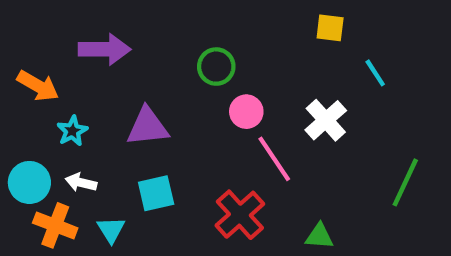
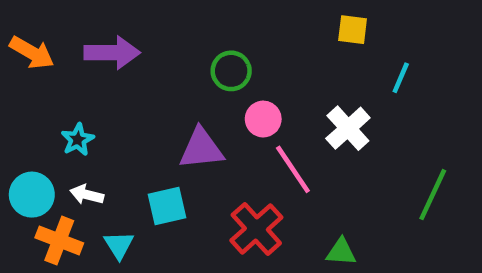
cyan line: (375, 73) -> (401, 78), turned 56
orange arrow: (38, 86) -> (32, 53), moved
purple triangle: (148, 127) -> (201, 149), moved

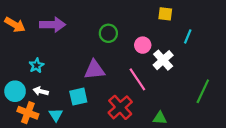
pink circle: (263, 119) -> (143, 45), moved

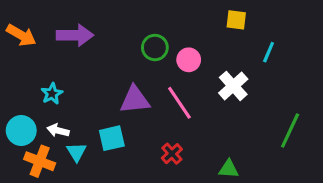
pink circle: (143, 45) -> (189, 60), moved
pink line: (137, 79) -> (179, 103), moved
red cross: (120, 107) -> (172, 154), size x0.6
cyan triangle: (56, 115) -> (77, 152), moved

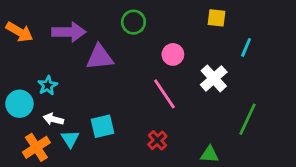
green circle: (155, 48) -> (133, 22), moved
purple triangle: (135, 100) -> (100, 57), moved
cyan circle: (21, 130) -> (19, 104), moved
green line: (290, 130) -> (247, 119), moved
orange cross: (40, 161) -> (36, 147), turned 36

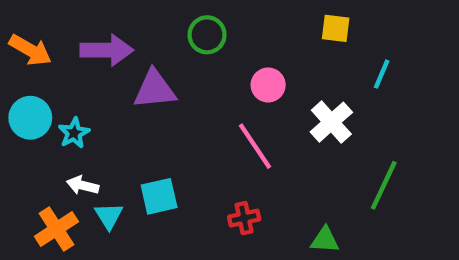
cyan circle: (19, 104) -> (30, 118), moved
red cross: (157, 140) -> (244, 218), turned 30

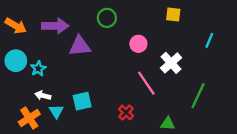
cyan line: (382, 74) -> (209, 40), moved
pink line: (255, 146) -> (146, 83), moved
red cross: (244, 218) -> (126, 112), turned -35

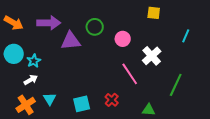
green circle: (107, 18) -> (95, 27), moved
white arrow: (43, 96) -> (31, 80), moved, turned 136
cyan square: (82, 101) -> (82, 104), moved

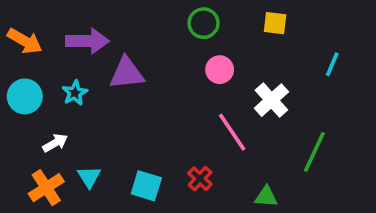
green circle: (95, 27) -> (204, 23), moved
cyan star: (34, 61) -> (75, 93), moved
cyan square: (82, 104) -> (146, 186), turned 30

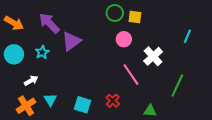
yellow square: (275, 23) -> (135, 17), moved
purple arrow: (87, 41) -> (49, 23), turned -135
purple triangle: (127, 73) -> (71, 41), turned -30

